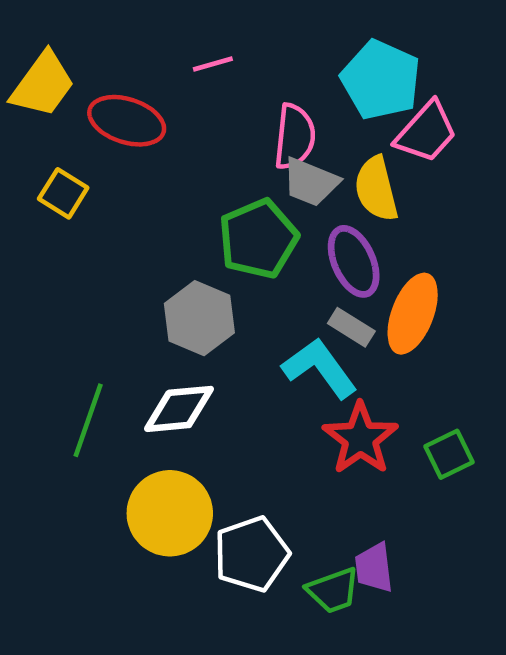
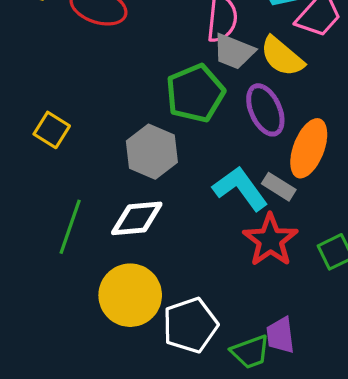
yellow semicircle: (376, 189) -> (282, 57), turned -36
yellow square: (63, 193) -> (52, 130), moved
gray rectangle: (351, 327) -> (279, 187), moved

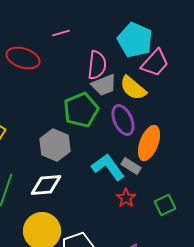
gray trapezoid: (234, 52) -> (104, 85), turned -44
red star: (270, 240) -> (126, 198), size x0.6

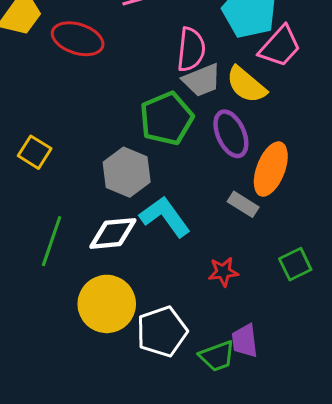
cyan L-shape: (108, 167) -> (165, 217), moved
red star: (126, 198) -> (223, 272), moved, turned 30

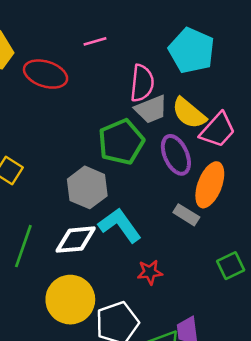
pink trapezoid: (280, 46) -> (218, 130), moved
red star: (223, 272) -> (150, 272), moved

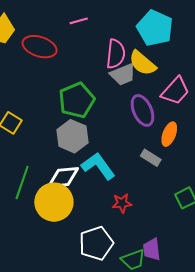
yellow semicircle: (189, 113) -> (142, 63), moved
green pentagon: (121, 142) -> (77, 100), moved
orange ellipse: (210, 185) -> (169, 134), size x0.7
yellow circle: (70, 300) -> (54, 202), moved

